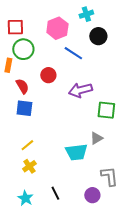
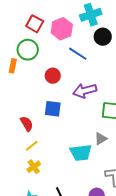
cyan cross: (86, 14) -> (91, 15), size x1.5
red square: (15, 27) -> (35, 24), moved, turned 30
red semicircle: (22, 86) -> (27, 124), moved
blue square: (24, 108) -> (53, 109), moved

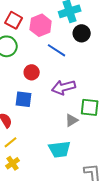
blue square: (53, 109) -> (24, 99), moved
gray triangle: (101, 139) -> (72, 120), moved

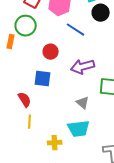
gray triangle: (72, 120) -> (83, 103), moved, turned -48
yellow line: (11, 142) -> (30, 122), turned -48
yellow cross: (13, 163) -> (55, 143), moved, turned 32

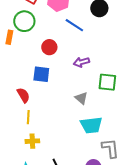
purple arrow: (83, 67) -> (81, 62), size x0.7
cyan trapezoid: (79, 129) -> (91, 125), moved
yellow cross: (55, 143) -> (32, 141), moved

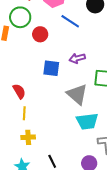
red circle: (49, 47) -> (40, 34), moved
blue square: (41, 74) -> (51, 68), moved
gray triangle: (81, 98) -> (77, 94), size x1.6

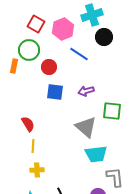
blue square: (51, 68) -> (55, 92), moved

